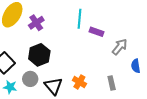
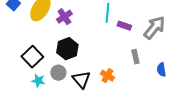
gray arrow: (120, 47) -> (154, 28), moved, size x1.4
blue semicircle: (136, 66) -> (161, 70), moved
gray rectangle: (112, 83) -> (135, 57), moved

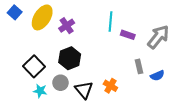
blue semicircle: (161, 70) -> (157, 76), moved, turned -104

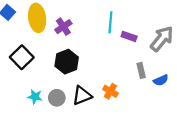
yellow ellipse: (42, 17) -> (37, 18), turned -40
black square: (34, 66) -> (22, 57), moved
gray circle: (60, 83) -> (57, 98), moved
black triangle: (84, 90) -> (82, 96), turned 48

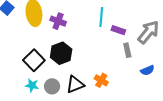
purple cross: (63, 27) -> (58, 21), turned -35
black square: (22, 57) -> (34, 60), moved
gray rectangle: (141, 70) -> (127, 50), moved

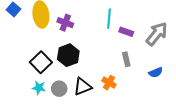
gray rectangle: (127, 50) -> (126, 59), moved

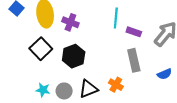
gray rectangle: (126, 59) -> (134, 60), size x1.5
black square: (41, 62) -> (41, 49), moved

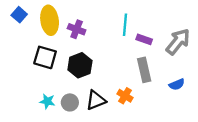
black square: (41, 49) -> (45, 57), turned -30

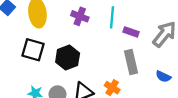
purple cross: (77, 29) -> (80, 16), moved
blue semicircle: (177, 84) -> (163, 76), turned 48

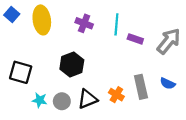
black square: (33, 50) -> (21, 72), moved
gray rectangle: (131, 62) -> (141, 87), moved

